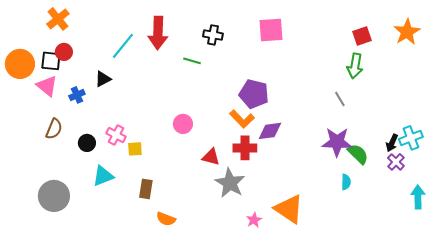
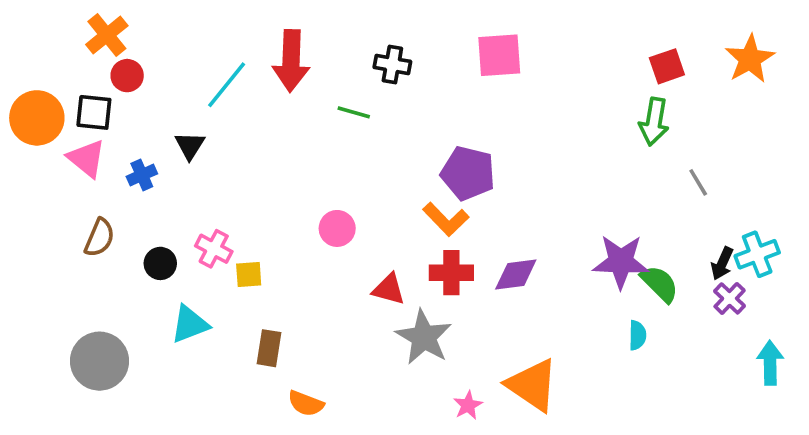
red circle: (64, 52) -> (127, 76), moved
black triangle: (103, 79) -> (190, 146), turned -30
gray line: (340, 99) -> (698, 182), moved
purple diamond: (270, 131) -> (516, 275), moved

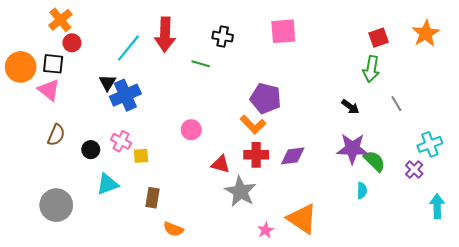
blue cross: (142, 175) -> (125, 95), moved, size x1.8
black arrow: (722, 263) -> (350, 107), moved, turned -78

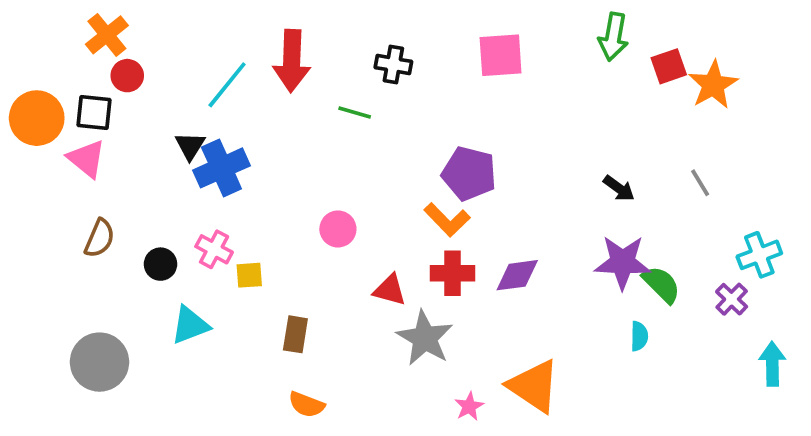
orange star: (426, 33) -> (713, 85), moved
green arrow: (371, 69) -> (613, 37), moved
brown rectangle: (153, 198) -> (295, 334), moved

